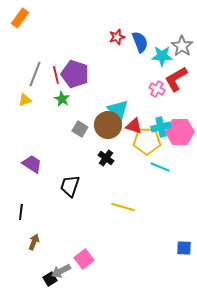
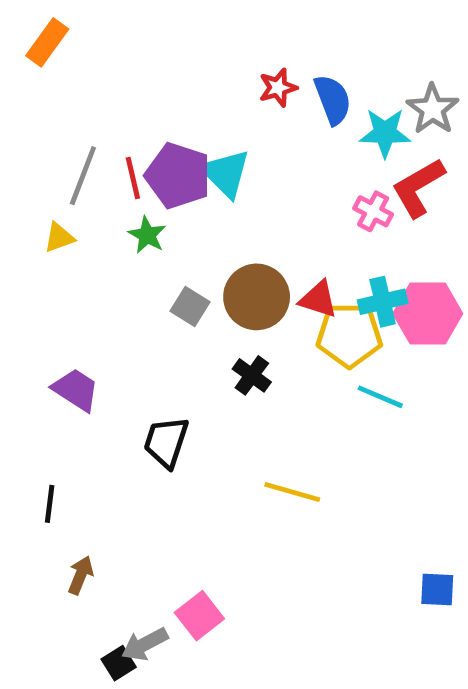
cyan triangle: (118, 110) -> (226, 173), moved

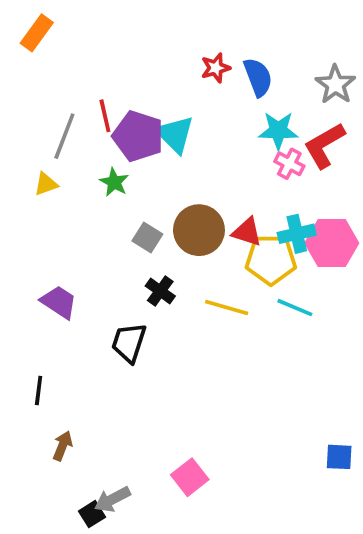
cyan star: (385, 133) -> (278, 131), moved
red line: (133, 178) -> (105, 116), moved
black cross: (252, 375) -> (160, 291), moved
yellow line: (292, 492) -> (227, 308), moved
pink square: (199, 616) -> (190, 477), moved

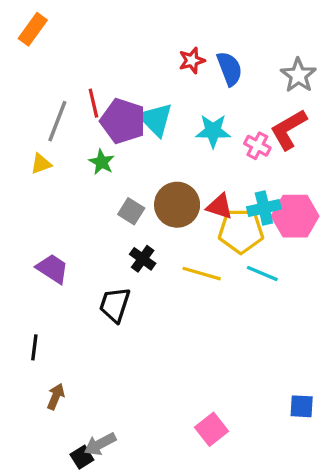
cyan star: (278, 131) -> (213, 131), moved
pink square: (190, 477) -> (211, 429), moved

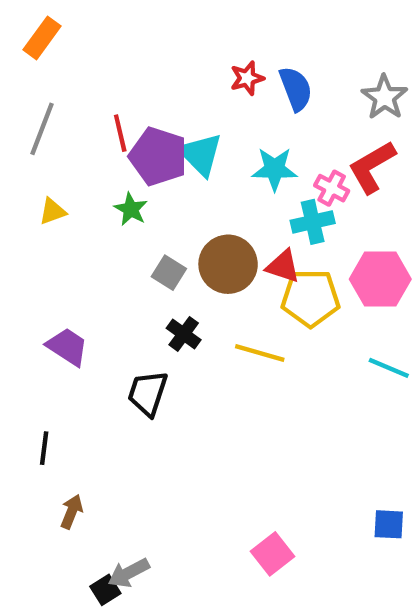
gray line: (57, 121) -> (42, 129), moved
cyan cross: (264, 208) -> (313, 222), moved
cyan line: (262, 274) -> (389, 368), moved

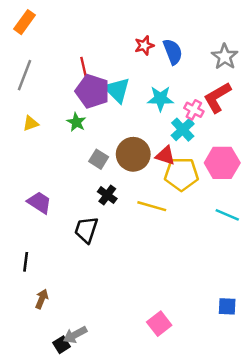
red line: (120, 133) -> (84, 68), moved
cyan cross: (313, 222) -> (183, 130), turned -30

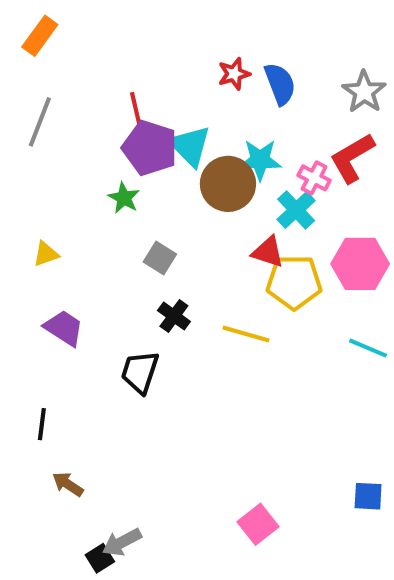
yellow triangle: (31, 123) -> (46, 254), moved
brown circle: (133, 154) -> (228, 184), moved
brown arrow: (42, 299) -> (68, 484), turned -78

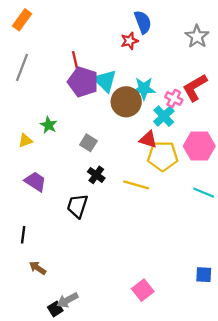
blue semicircle: (280, 84) -> (143, 22), moved
gray star: (364, 92) -> (197, 36), moved
green star: (124, 198) -> (49, 125), moved

